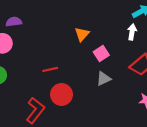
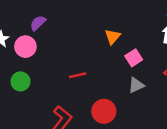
purple semicircle: (14, 22) -> (38, 23), turned -35
red circle: (62, 94) -> (104, 111), moved

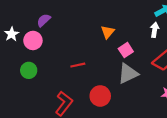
gray triangle: (136, 85) -> (128, 74), size x1.5

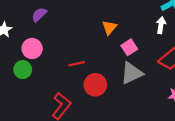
pink circle: (33, 40) -> (32, 48), moved
red circle: (100, 96) -> (95, 85), moved

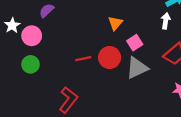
pink circle: (32, 48) -> (32, 36), moved
red circle: (95, 85) -> (110, 58), moved

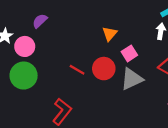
red line: (83, 59) -> (77, 70), turned 42
green circle: (31, 64) -> (24, 76), size x1.5

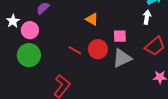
orange triangle: (110, 34) -> (92, 19), moved, turned -40
pink square: (129, 53) -> (120, 36), turned 32

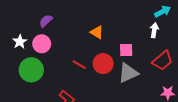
white star: (13, 21) -> (20, 42), moved
pink circle: (30, 30) -> (42, 44), moved

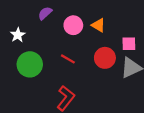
pink circle: (42, 44) -> (73, 25), moved
red line: (79, 65) -> (68, 59), moved

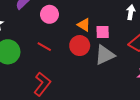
orange triangle: (98, 25) -> (84, 25), moved

